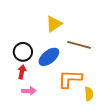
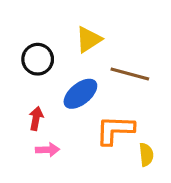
black circle: (23, 52) -> (38, 59), moved

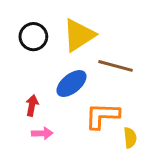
yellow triangle: (89, 39) -> (79, 35), size x1.4
black circle: (38, 59) -> (33, 37), moved

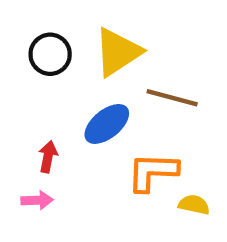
pink arrow: (42, 133) -> (37, 200), moved
yellow semicircle: (130, 138) -> (194, 205), turned -72

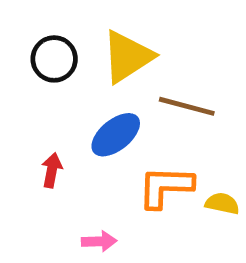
pink arrow: (37, 200) -> (99, 241), moved
yellow semicircle: (194, 205) -> (222, 203), moved

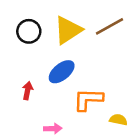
brown line: (187, 106) -> (110, 26), moved, turned -44
yellow semicircle: (222, 203) -> (118, 120), moved

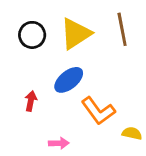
brown line: (110, 26) -> (122, 29), turned -72
orange L-shape: (88, 99) -> (98, 111), turned -128

